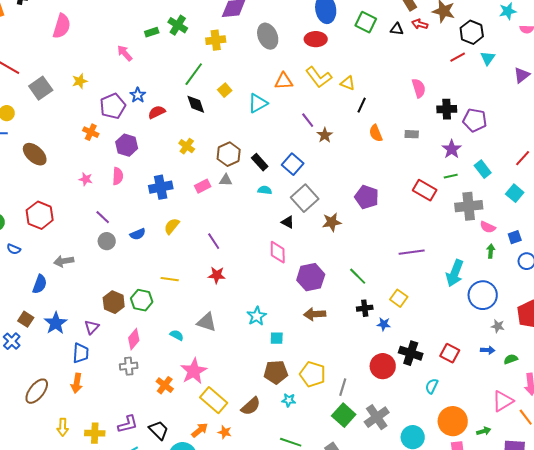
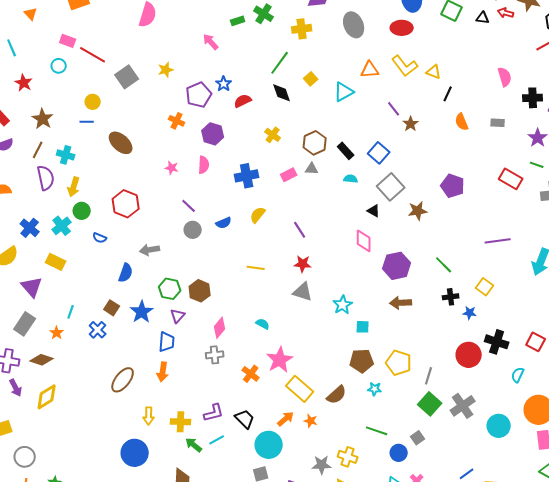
green line: (451, 176) -> (537, 165), turned 32
green hexagon: (142, 300) -> (170, 289), moved
gray triangle: (207, 322) -> (303, 292), moved

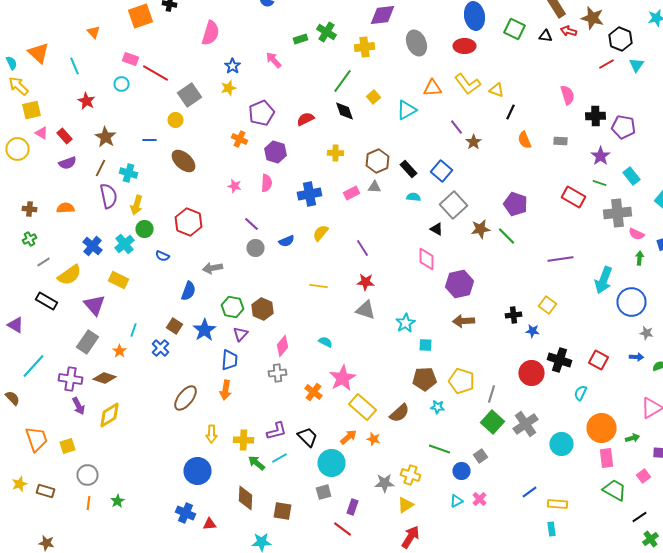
blue star: (224, 84) -> (232, 66), moved
yellow circle: (93, 102) -> (176, 120), moved
yellow cross: (273, 135) -> (336, 153), turned -35
green line: (444, 265) -> (506, 236), moved

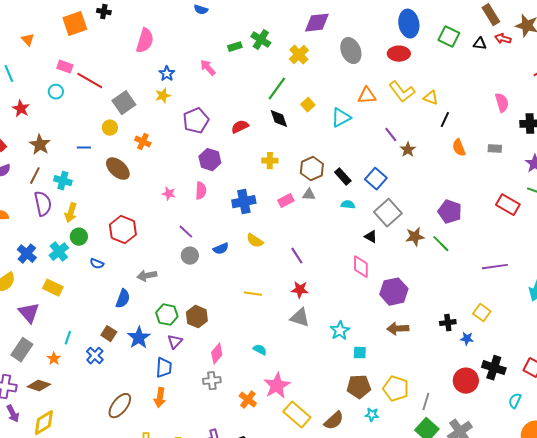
yellow cross: (364, 47) -> (299, 55), turned -36
orange cross: (240, 139) -> (143, 142), moved
yellow semicircle: (320, 233) -> (255, 241), turned -96

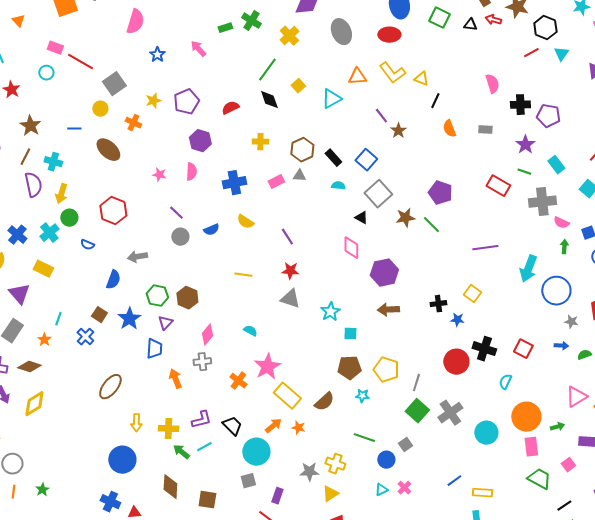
yellow star: (163, 96) -> (153, 101), moved
orange arrow: (160, 398) -> (175, 379), moved, turned 150

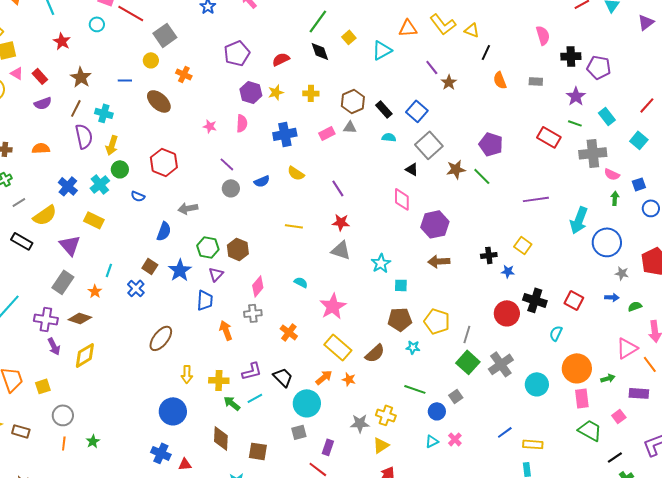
yellow star: (153, 101) -> (276, 92), moved
pink star: (267, 367) -> (333, 306), moved

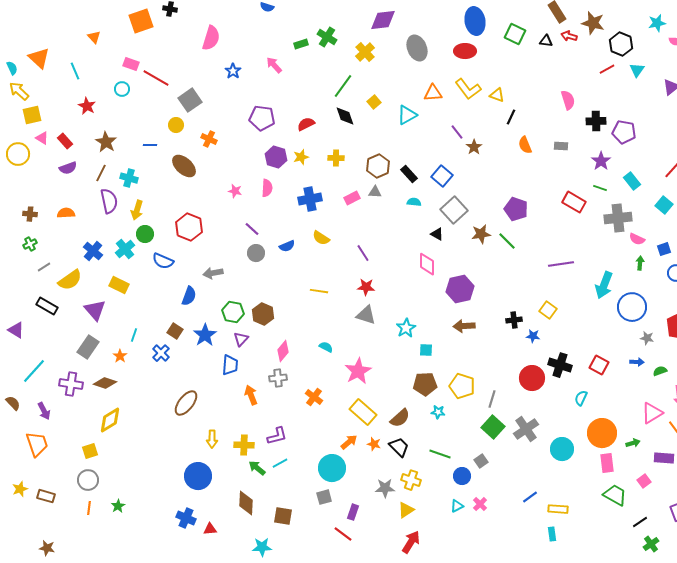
purple pentagon: (237, 53) -> (262, 118), turned 30
blue semicircle: (138, 196) -> (163, 261), size x1.5
purple arrow: (54, 346) -> (44, 411), moved
black trapezoid: (283, 377) -> (399, 447), moved
yellow square: (43, 386) -> (90, 451), moved

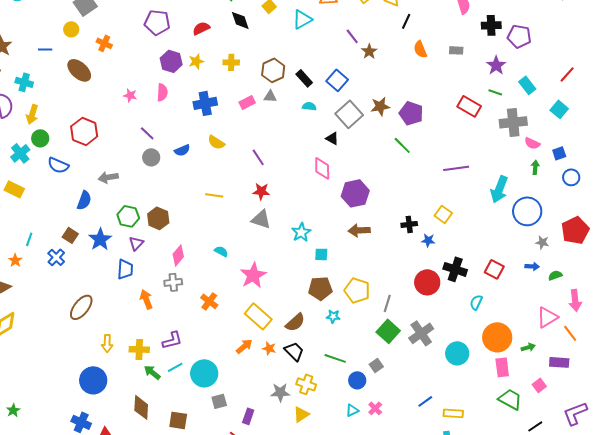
brown star: (481, 234) -> (380, 106), moved
cyan circle: (332, 468) -> (204, 373), moved

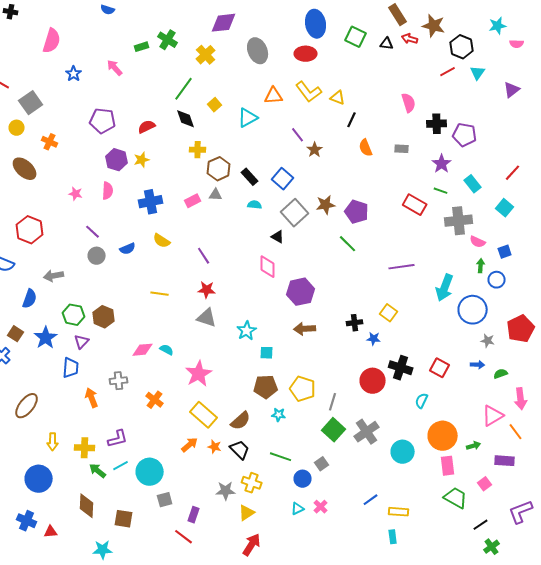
yellow cross: (231, 62) -> (198, 150), moved
blue circle: (571, 177) -> (497, 280), moved
pink diamond: (178, 255) -> (143, 350), moved, turned 45

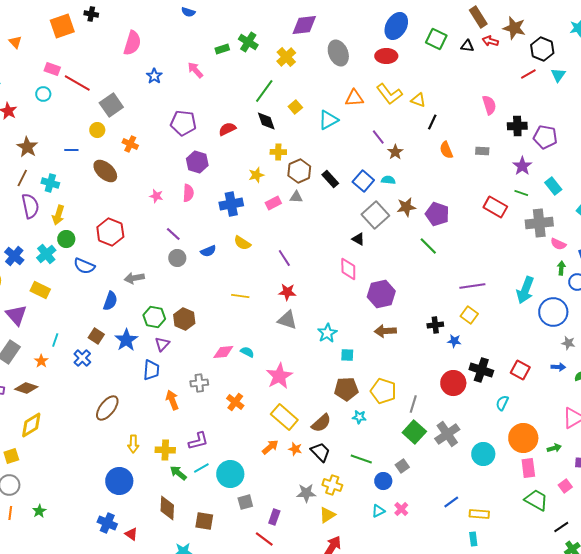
blue ellipse: (316, 24) -> (396, 26), turned 40
yellow star: (142, 160) -> (256, 175), moved
cyan semicircle: (255, 205) -> (388, 180), moved
purple line: (402, 267) -> (472, 286), moved
red triangle: (51, 532) -> (131, 534), turned 40

